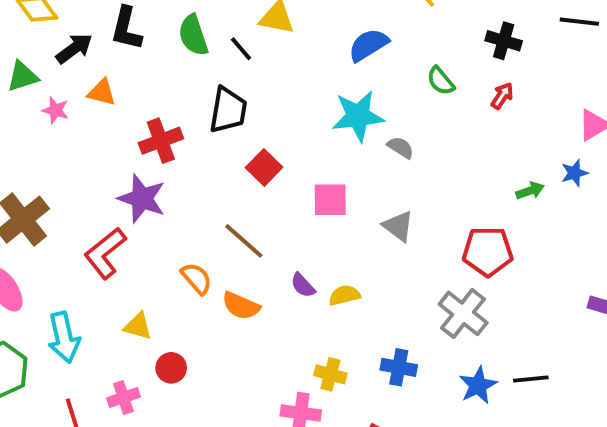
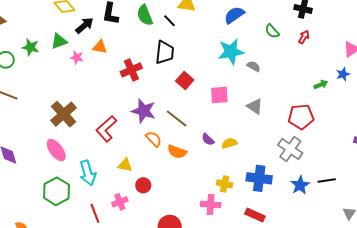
purple star: (142, 198) -> (144, 111), moved
blue cross: (399, 367) -> (259, 178), size x1.4

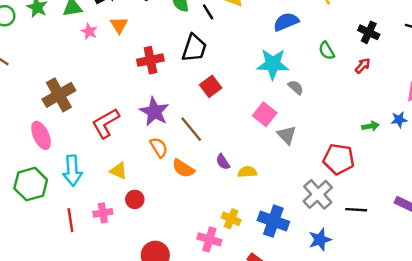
orange triangle: (100, 47) -> (119, 25), turned 35
pink square: (219, 95) -> (265, 114), moved, turned 30
black line: (327, 180) -> (356, 210), moved

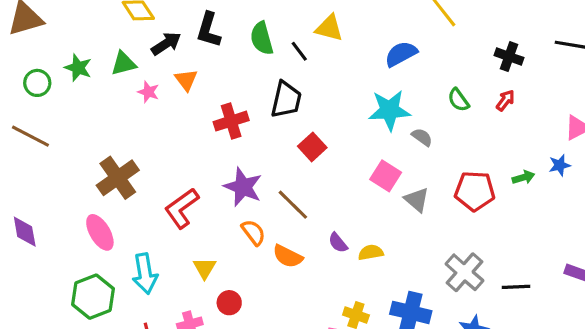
green semicircle: (327, 51) -> (458, 100), moved
red pentagon: (339, 159) -> (475, 191), moved
yellow triangle: (119, 171) -> (204, 268), turned 42

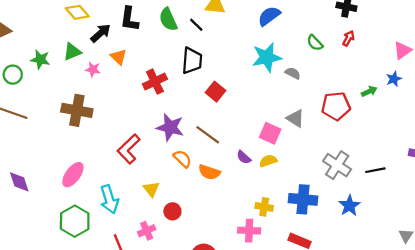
pink square: (386, 176) -> (270, 133), moved
brown cross: (118, 178) -> (77, 110), moved, turned -36
pink ellipse: (100, 232) -> (73, 175), turned 75

